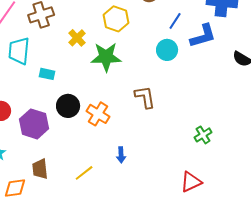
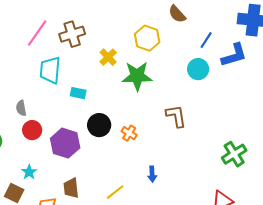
orange cross: (98, 114) -> (129, 133), size x0.7
green cross: (203, 135) -> (234, 154), size x1.4

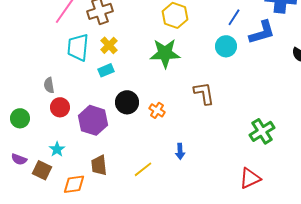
yellow cross: (108, 57) -> (109, 45), moved
cyan rectangle: (78, 93) -> (106, 70), turned -35

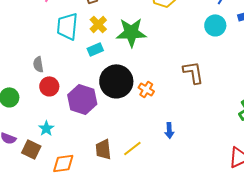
green star: (165, 53) -> (131, 32), moved
black circle: (127, 102) -> (116, 81), size x1.4
brown trapezoid: (99, 165) -> (103, 149), moved

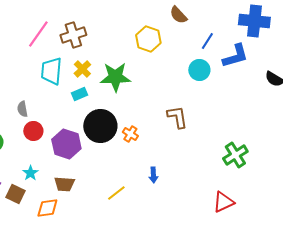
brown trapezoid: (103, 149) -> (64, 184), moved, turned -80

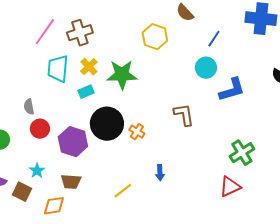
blue L-shape: (235, 56) -> (232, 90), moved
red triangle: (223, 202) -> (230, 187), moved

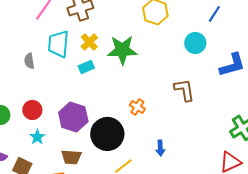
cyan circle: (206, 68) -> (195, 43), moved
gray semicircle: (29, 107) -> (29, 61), moved
black circle: (107, 124) -> (107, 134), moved
red circle: (40, 129) -> (32, 110), moved
cyan star: (37, 171) -> (37, 137), moved

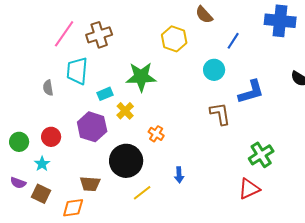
yellow cross: (89, 42) -> (125, 111), moved
brown L-shape: (184, 90) -> (220, 114), moved
purple hexagon: (73, 117) -> (92, 127), moved
cyan star: (37, 137) -> (42, 164), moved

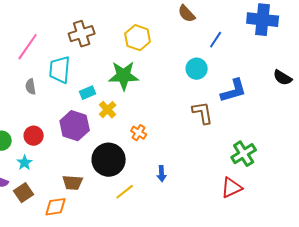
pink line: (64, 34) -> (28, 47), moved
yellow hexagon: (174, 39) -> (138, 38), moved
brown square: (41, 194) -> (24, 193), turned 30

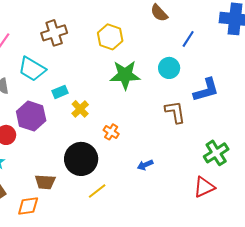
cyan trapezoid: (60, 70) -> (32, 69), turned -64
green star: (124, 76) -> (125, 75), moved
purple hexagon: (75, 126) -> (31, 116), moved
blue arrow: (162, 174) -> (145, 165), moved, turned 70

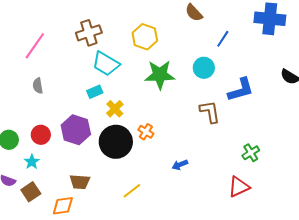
cyan trapezoid: (32, 69) -> (106, 64), moved
purple hexagon: (31, 116) -> (76, 130), moved
green cross: (216, 153) -> (251, 153), size x0.7
black circle: (81, 159) -> (116, 142), moved

